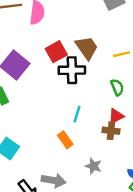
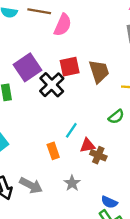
black cross: (72, 70) -> (52, 85), moved, turned 30
green semicircle: (117, 87) -> (116, 117), turned 56
red triangle: (116, 116) -> (87, 145), moved

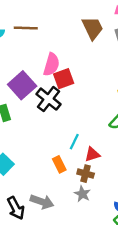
pink semicircle: (63, 25) -> (51, 64), moved
brown trapezoid: (99, 71) -> (93, 28), moved
brown cross: (98, 155) -> (86, 174), moved

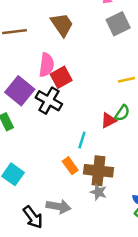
brown trapezoid: (93, 28) -> (62, 25), moved
red triangle: (92, 154) -> (109, 120), moved
brown cross: (86, 174) -> (99, 171), size x1.6

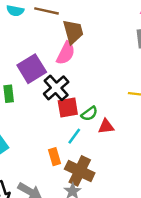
brown trapezoid: (62, 25) -> (73, 32), moved
red square: (61, 77) -> (68, 107), moved
green semicircle: (122, 113) -> (89, 114), moved

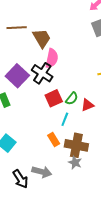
pink semicircle: (66, 53) -> (52, 58), moved
black cross: (56, 88) -> (42, 73), moved

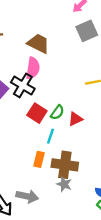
brown trapezoid: (42, 38) -> (38, 43), moved, turned -30
red square: (54, 98) -> (37, 113), turned -30
orange rectangle: (54, 139) -> (39, 159), turned 48

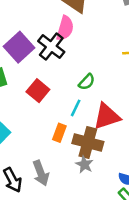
red square: (37, 113) -> (38, 91), moved
red triangle: (75, 119) -> (107, 116), moved, size x1.6
gray arrow: (27, 196) -> (41, 173), turned 50

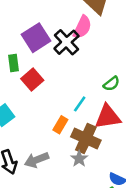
green semicircle: (87, 82) -> (111, 84), moved
red square: (38, 91) -> (32, 80), moved
gray arrow: (41, 173) -> (37, 160), turned 80

